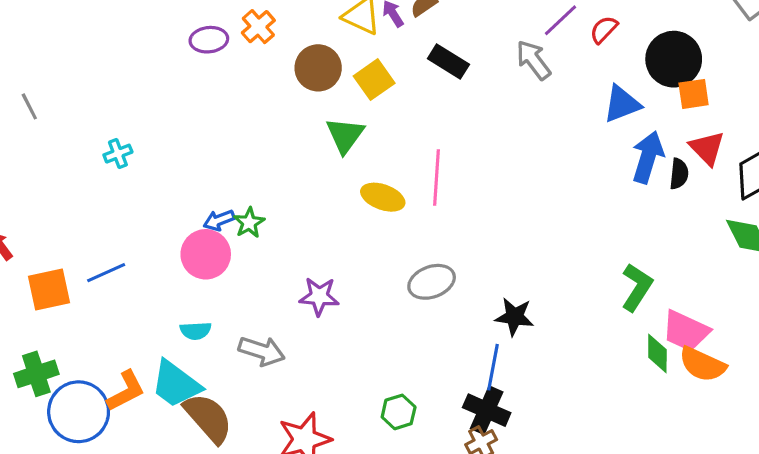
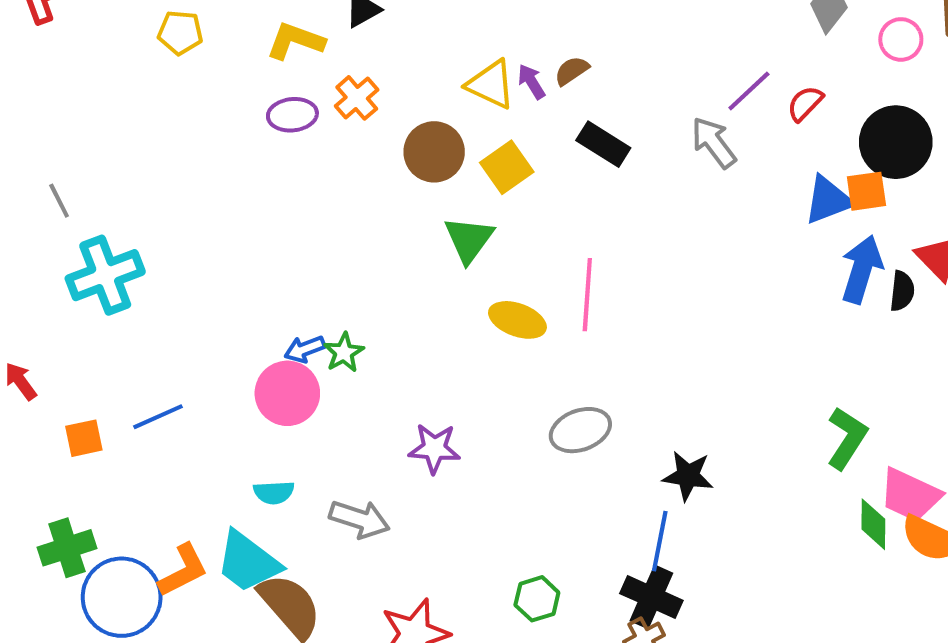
orange square: (694, 94) -> (866, 191), moved
cyan cross: (118, 154) -> (105, 275), moved, size x2.0
orange square: (49, 289) -> (84, 438), size x0.7

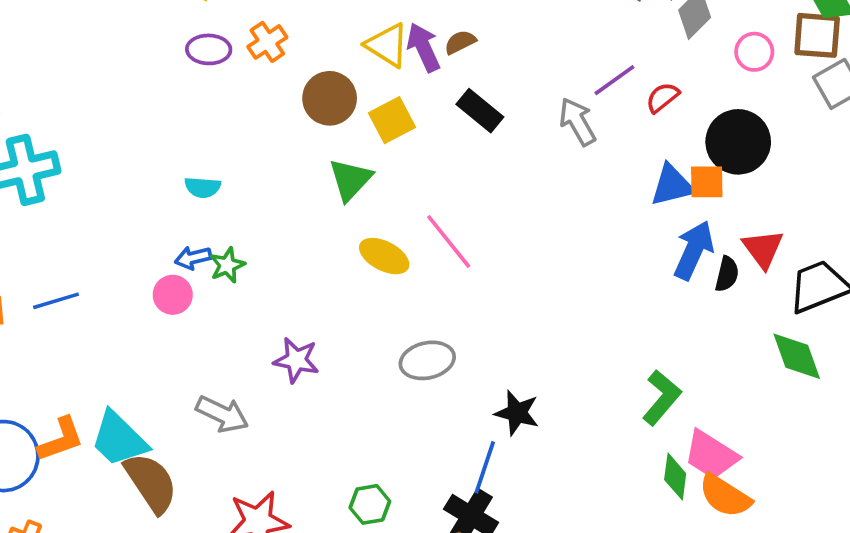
purple arrow: (531, 82) -> (423, 47), size x1.5
pink line: (587, 295) -> (449, 242), turned -50
pink circle: (287, 393) -> (173, 295), size x0.7
cyan semicircle: (274, 492) -> (203, 187), moved

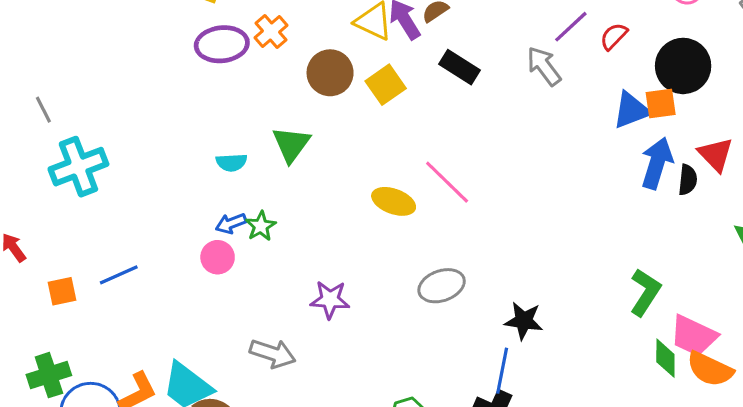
purple ellipse: (209, 49) -> (222, 44), size x1.4
green triangle: (350, 180) -> (291, 144), moved

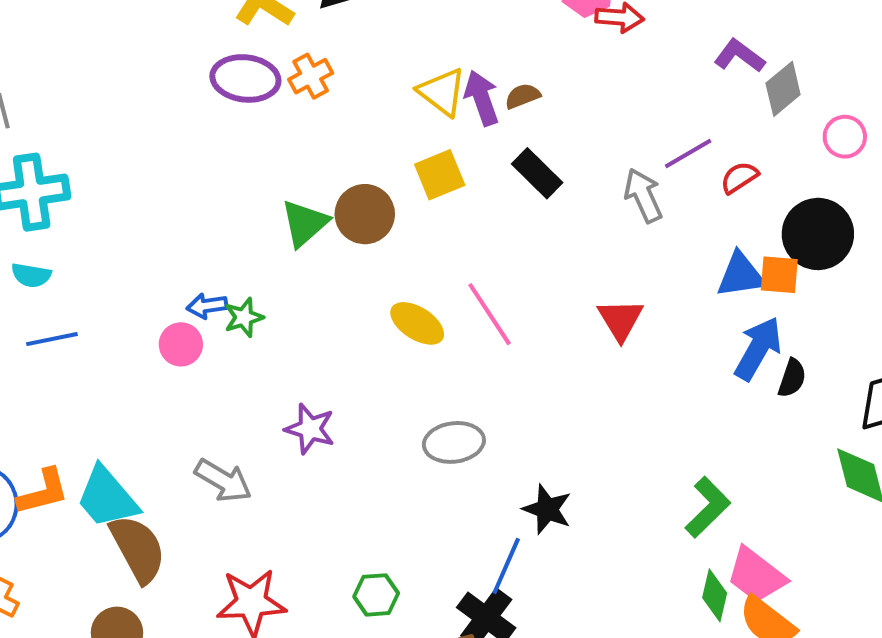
brown circle: (330, 73) -> (365, 214), moved
red triangle: (716, 154) -> (620, 320), moved
cyan semicircle: (231, 162) -> (31, 275), moved

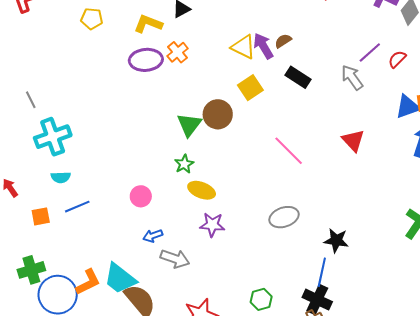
blue arrow: (207, 306) -> (153, 236), moved
green star: (244, 317) -> (184, 164), moved
yellow ellipse: (417, 323) -> (202, 190), moved

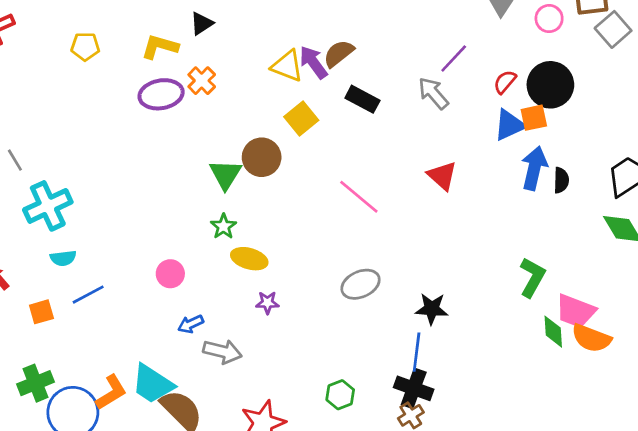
brown semicircle: (283, 41) -> (339, 53), size x1.4
red semicircle: (397, 59) -> (505, 82), moved
purple star: (212, 225) -> (267, 303), size x0.7

